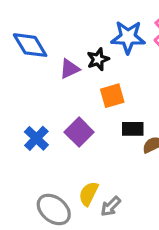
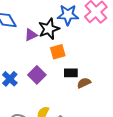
black star: (98, 59) -> (49, 29), size x1.5

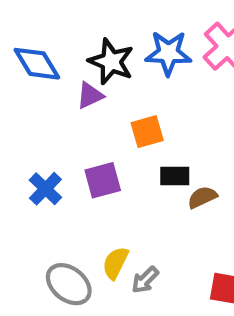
black star: (49, 29) -> (111, 62), moved, turned -30
purple square: (37, 75) -> (103, 180), turned 30

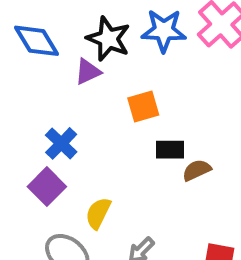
purple square: (103, 180) -> (47, 187), moved, turned -30
blue cross: (45, 189) -> (61, 143), moved
yellow semicircle: (115, 263) -> (98, 213), moved

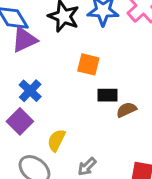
purple triangle: (88, 72) -> (24, 40), moved, size x1.4
orange square: (143, 106) -> (88, 64), turned 30

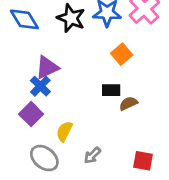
purple triangle: (24, 40) -> (47, 67), moved
orange square: (88, 64) -> (122, 54), moved, turned 36

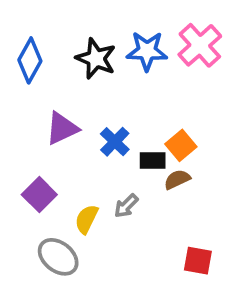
blue diamond: (24, 19) -> (30, 60), turned 60
orange square: (122, 54) -> (181, 145), moved
blue cross: (40, 86) -> (115, 142), moved
gray arrow: (92, 155) -> (126, 206), moved

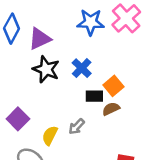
black star: (96, 59) -> (46, 69), moved
purple triangle: (62, 128) -> (40, 39), moved
blue cross: (115, 142) -> (82, 68), moved

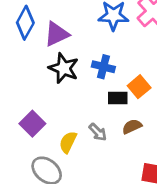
blue cross: (82, 68) -> (103, 67), turned -30
brown semicircle: (111, 109) -> (132, 126), moved
gray arrow: (77, 127) -> (98, 132), turned -90

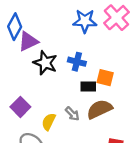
purple triangle: (57, 34) -> (28, 41), moved
orange square: (139, 87) -> (105, 78), turned -36
brown semicircle: (132, 126) -> (100, 109), size x1.6

